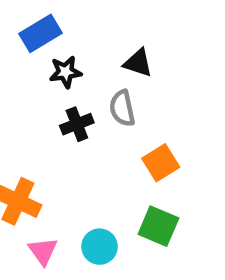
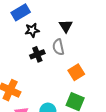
black triangle: (138, 63) -> (66, 26), turned 40

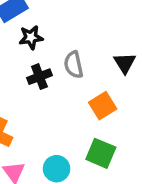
black triangle: (66, 26) -> (125, 63), moved

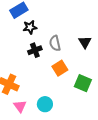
orange square: (103, 106) -> (60, 68), moved
green square: (101, 153) -> (83, 83), moved

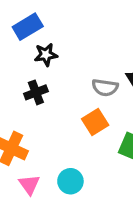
gray semicircle: (55, 43) -> (105, 88), moved, turned -70
black cross: (35, 50) -> (36, 92), moved

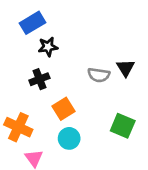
orange square: (95, 122) -> (63, 109), moved
cyan circle: (70, 181) -> (69, 138), moved

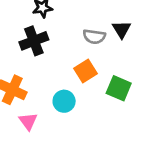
black cross: (39, 79) -> (34, 41), size x1.4
orange square: (63, 109) -> (86, 71), moved

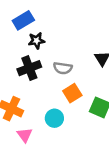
gray semicircle: (94, 37) -> (63, 68), moved

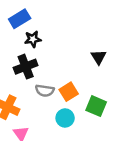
gray semicircle: (63, 68) -> (45, 90), moved
cyan circle: (54, 118) -> (65, 118), moved

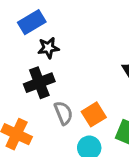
gray semicircle: (45, 90) -> (63, 113), turned -120

